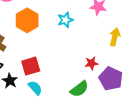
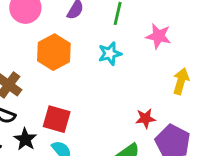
red square: (31, 66) -> (57, 119), turned 30

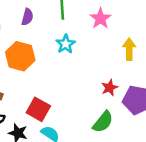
pink star: (158, 36) -> (100, 18), turned -30
red square: (57, 119) -> (38, 109), turned 30

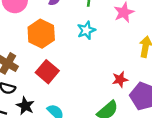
red square: (38, 109) -> (47, 72), moved

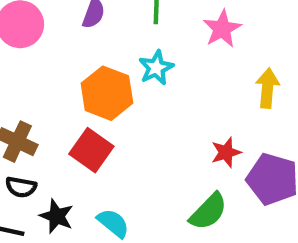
orange hexagon: (41, 34) -> (107, 93), moved

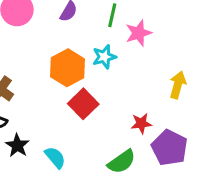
pink star: (222, 29) -> (138, 33), moved
red square: (91, 150) -> (83, 104), moved

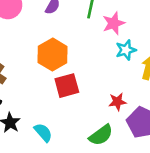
cyan star: (104, 57) -> (126, 50), moved
red square: (83, 104) -> (67, 86), turned 30

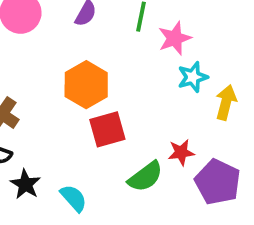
green semicircle: (101, 135) -> (145, 177), moved

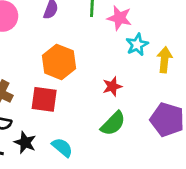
pink star: (175, 38) -> (119, 18), turned -30
red square: (107, 129) -> (44, 99), moved, turned 32
red star: (181, 152) -> (112, 86), moved

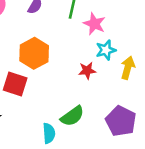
red star: (112, 86) -> (87, 71), moved
cyan semicircle: (62, 147) -> (49, 133), moved, turned 36

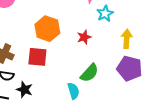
yellow arrow: (128, 68) -> (127, 39), moved
red star: (87, 71) -> (84, 37), moved

